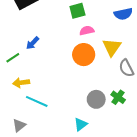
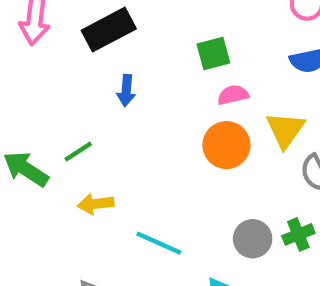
blue arrow: (33, 43) -> (126, 91), moved, turned -40
green cross: (118, 97) -> (298, 234), turned 32
cyan line: (37, 101) -> (159, 243), moved

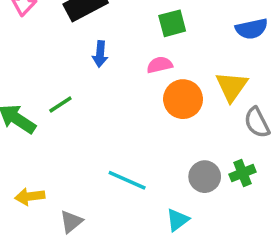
pink semicircle: (233, 95) -> (160, 65), moved
yellow arrow: (96, 204) -> (30, 196), moved

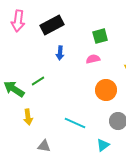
orange circle: (183, 99) -> (106, 90), moved
yellow arrow: (30, 196) -> (28, 117), moved, turned -91
gray triangle: (71, 222) -> (44, 146), turned 48

